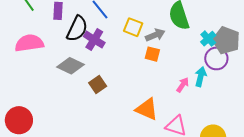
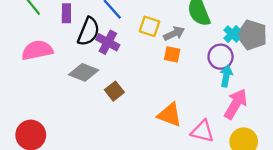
purple circle: (216, 58) -> (221, 57), moved
pink arrow: (183, 85) -> (236, 104), moved, size x1.8

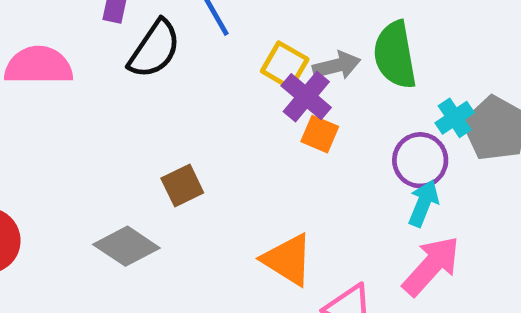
gray arrow: (174, 33) -> (337, 66), moved
purple cross: (108, 42) -> (306, 97), moved
gray diamond: (84, 72) -> (126, 246), moved

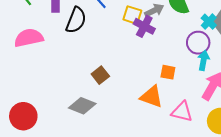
orange square: (320, 134) -> (168, 72), moved

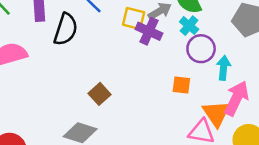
cyan cross: (209, 22) -> (189, 26), moved
purple circle: (198, 43) -> (201, 49), moved
orange triangle: (151, 97) -> (216, 114), moved, turned 40

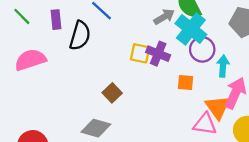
yellow square: (134, 19) -> (140, 53), moved
cyan cross: (189, 26) -> (191, 29), size x1.8
purple cross: (149, 31) -> (158, 54), moved

